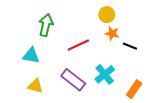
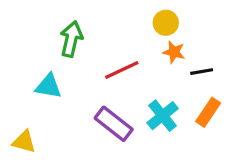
black line: (130, 46) -> (202, 72), turned -32
yellow triangle: (35, 86) -> (24, 142), moved
orange rectangle: (134, 89) -> (208, 112), moved

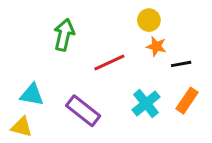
cyan triangle: (49, 86) -> (32, 95), moved
purple rectangle: (114, 124) -> (83, 111), moved

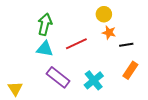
cyan triangle: (32, 95) -> (45, 49), moved
cyan cross: (146, 103) -> (94, 80), moved
yellow triangle: (22, 127) -> (15, 89), turned 42

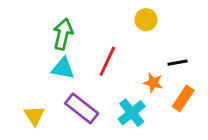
orange star: (109, 33) -> (153, 83), moved
red line: (76, 44) -> (107, 61), turned -40
yellow triangle: (15, 89) -> (34, 116), moved

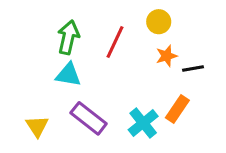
red line: (107, 61) -> (115, 42), moved
orange star: (153, 83) -> (167, 56), moved, turned -30
orange rectangle: (183, 98) -> (177, 109), moved

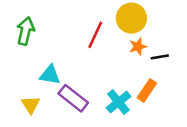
yellow circle: (159, 22) -> (131, 18), size x1.5
green arrow: (68, 37) -> (25, 31), moved
cyan triangle: (68, 75) -> (50, 75), moved

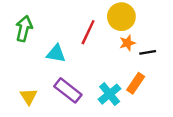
cyan triangle: (50, 75) -> (56, 54), moved

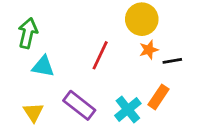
red line: (88, 32) -> (100, 55), moved
cyan triangle: (56, 54) -> (43, 66), moved

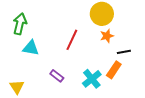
black line: (172, 61) -> (124, 52), moved
purple rectangle: (79, 105) -> (57, 76), size x0.6
yellow triangle: (33, 112) -> (17, 87), moved

